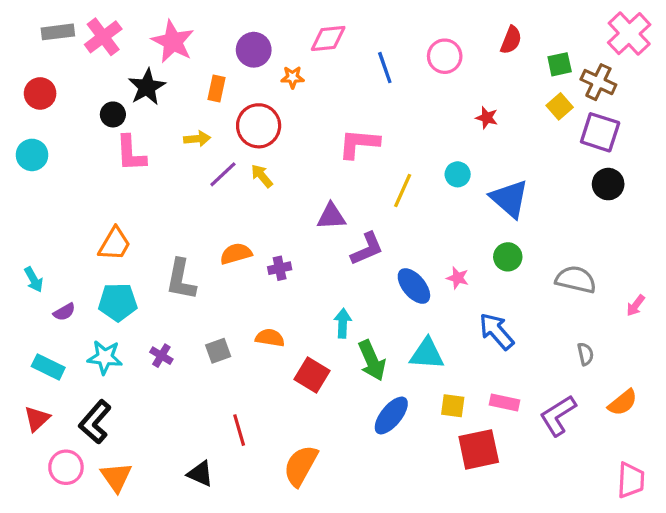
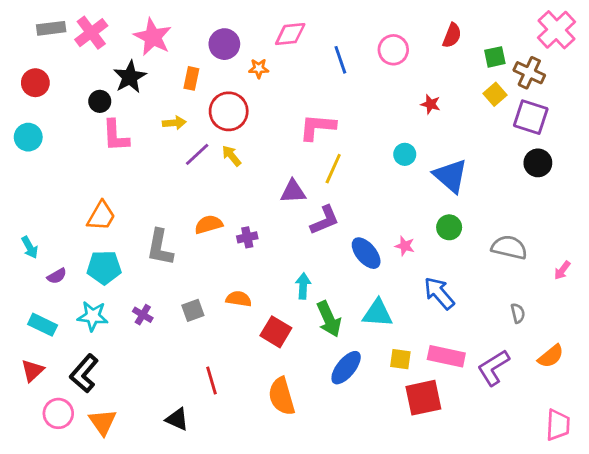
yellow line: (403, 191) -> (333, 169), moved
pink rectangle: (505, 403) -> (446, 356), size x1.4
orange semicircle: (301, 466) -> (282, 396), moved, turned -45

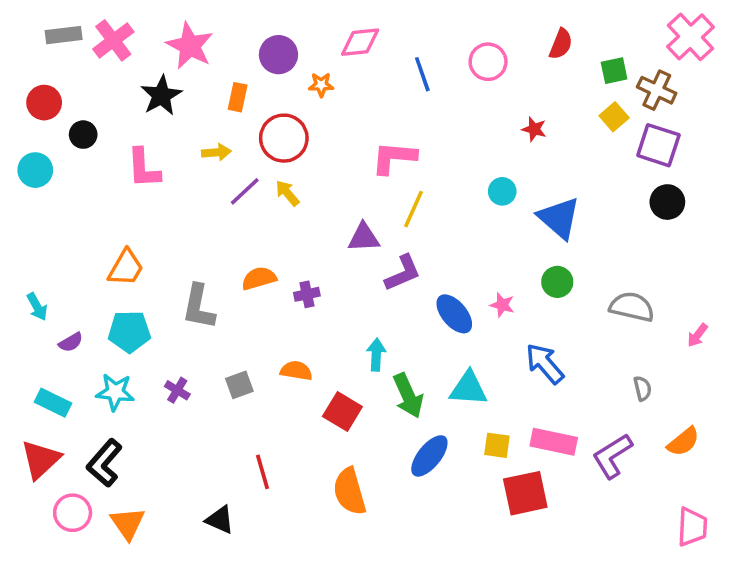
black circle: (100, 101) -> (83, 135), moved
red triangle: (32, 370) -> (41, 459), size x1.4

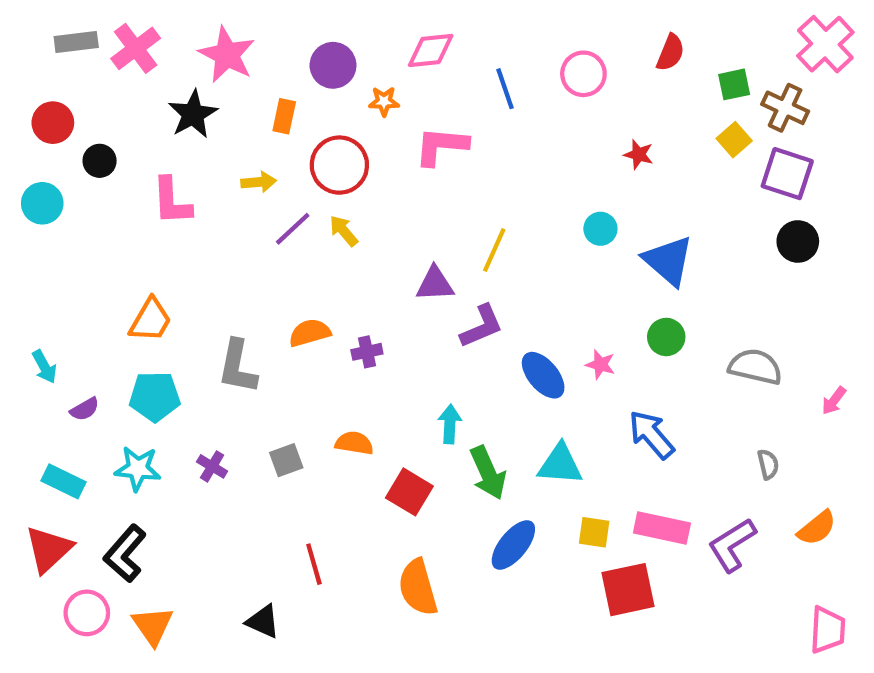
pink L-shape: (394, 158) -> (441, 146), moved

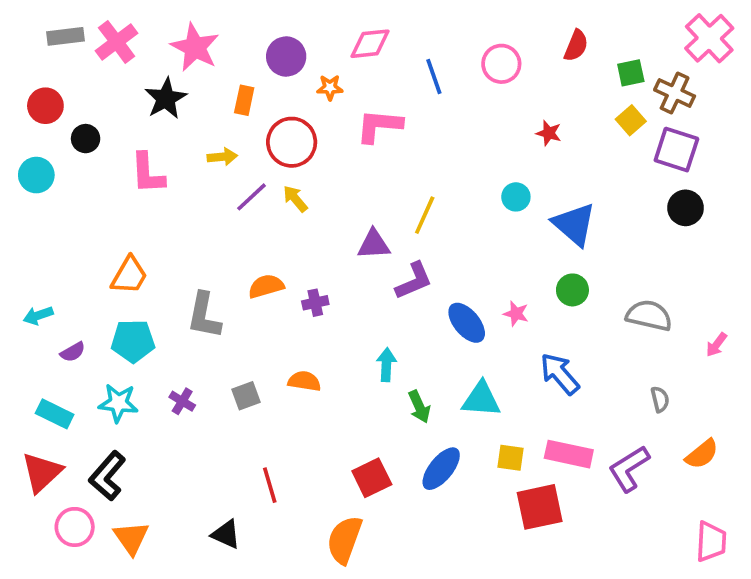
cyan arrow: (44, 367) -> (38, 315), turned 100
green arrow: (488, 473) -> (419, 407), size x0.7
red square: (409, 492) -> (372, 478), moved, turned 33
orange semicircle: (418, 587) -> (344, 540), moved, turned 36

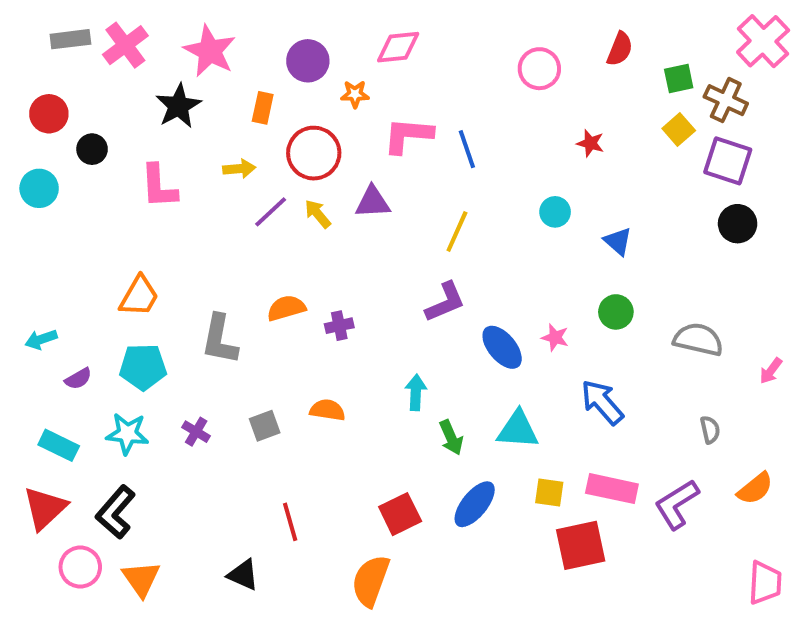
blue line: (434, 77) -> (467, 149), moved
blue triangle: (574, 224) -> (618, 241), size x0.6
purple triangle: (374, 244) -> (373, 202), moved

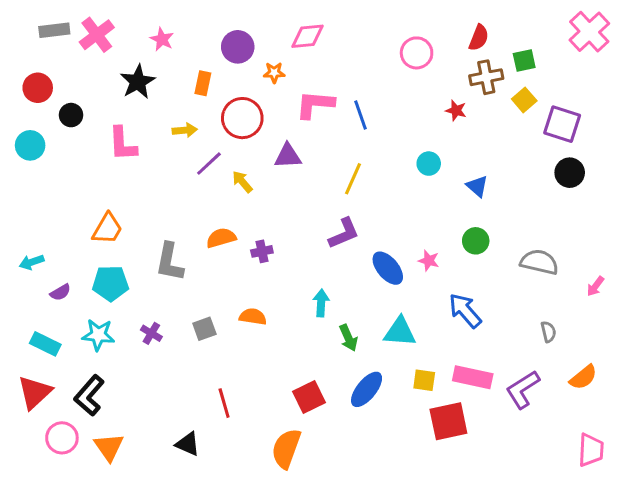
pink star: (210, 51) -> (162, 39), size x0.6
brown cross: (726, 100) -> (486, 77), moved, turned -36
yellow arrow: (318, 214) -> (242, 182), moved

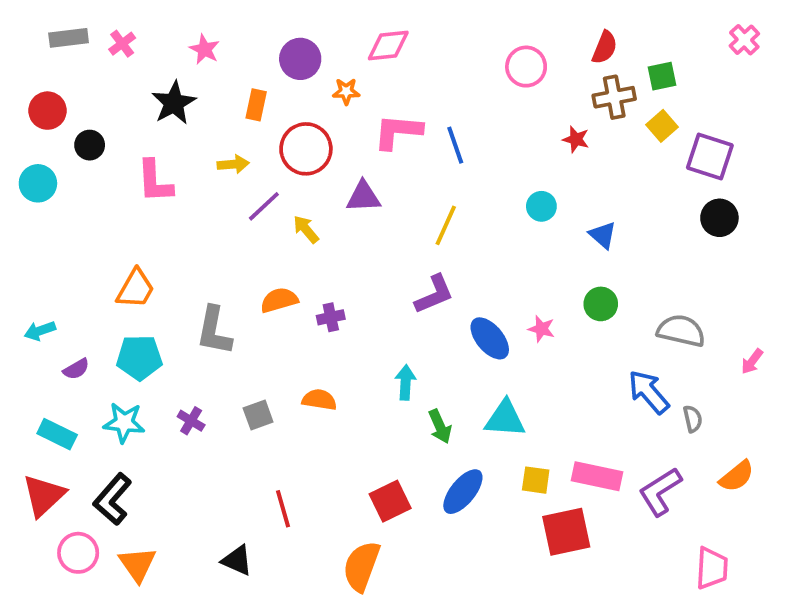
pink cross: (589, 32) -> (744, 40), size x0.6
pink cross: (97, 35) -> (122, 44), size x0.6
blue arrow: (465, 311) -> (649, 392), moved
pink trapezoid: (591, 450) -> (712, 568), moved

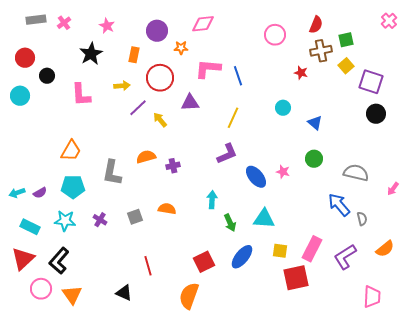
cyan arrow: (40, 331) -> (17, 193), moved
pink rectangle: (597, 476) -> (312, 249), turned -75

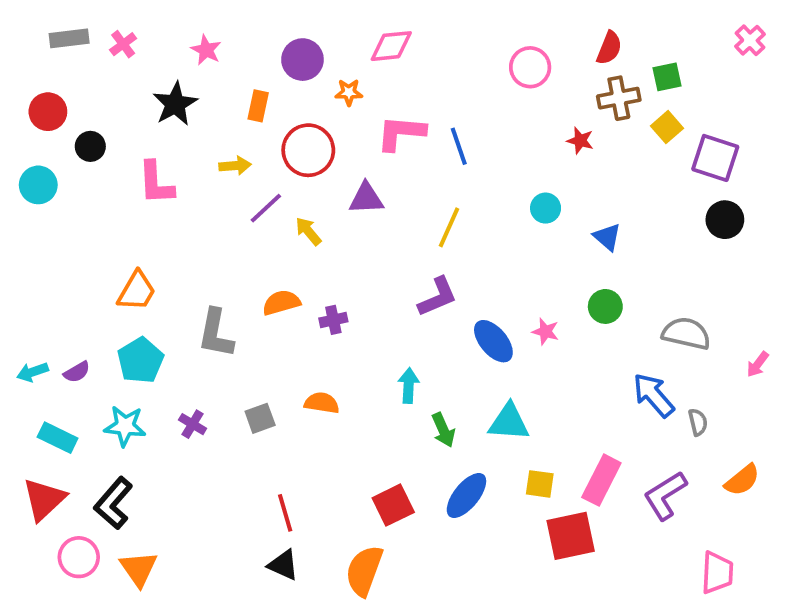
cyan pentagon: (73, 187) -> (140, 360), turned -30
black triangle: (124, 293) -> (283, 565), moved

